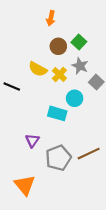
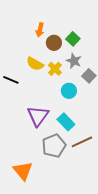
orange arrow: (51, 18) -> (40, 30), moved
cyan rectangle: (57, 113) -> (66, 122), moved, turned 30
purple triangle: (32, 141) -> (38, 116), moved, size x1.6

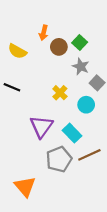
yellow semicircle: (35, 64) -> (17, 51), moved
yellow cross: (55, 69) -> (60, 93), moved
cyan circle: (69, 91) -> (86, 105), moved

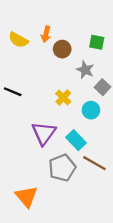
green square: (80, 43) -> (97, 42), moved, turned -32
yellow semicircle: (17, 51) -> (18, 40), moved
brown line: (89, 155) -> (94, 163), turned 55

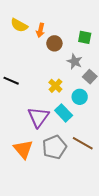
yellow semicircle: (18, 40) -> (19, 25), moved
cyan rectangle: (76, 140) -> (64, 113), moved
orange triangle: (26, 197) -> (23, 149), moved

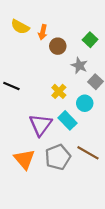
green square: (85, 37) -> (90, 40), turned 32

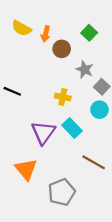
green square: (90, 40) -> (89, 33), moved
yellow cross: (59, 91) -> (63, 97), turned -32
cyan circle: (85, 103) -> (99, 110), moved
gray pentagon: (58, 157) -> (62, 192), moved

